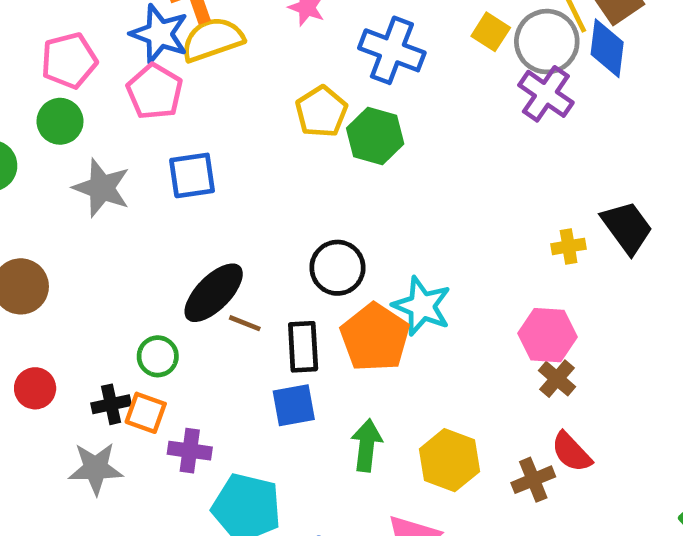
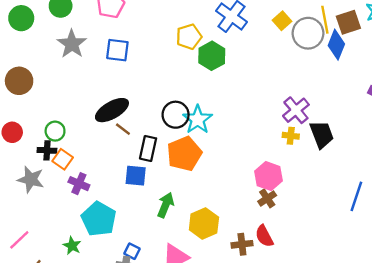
purple cross: (546, 94) -> (296, 110), moved
cyan star: (422, 306) -> (198, 120), moved
green circle: (158, 356) -> (55, 131), moved

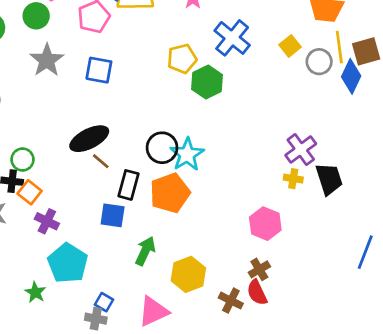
gray circle: (308, 33) -> (319, 62), size x0.7
brown cross: (267, 198) -> (259, 269), moved
brown cross: (242, 244) -> (231, 301), turned 30

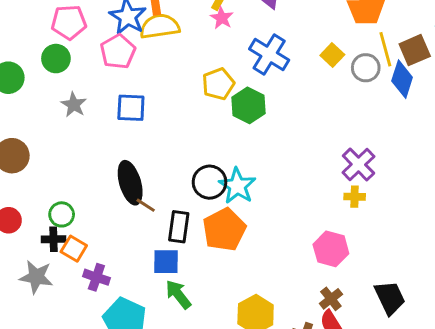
gray star: (47, 60) -> (74, 105), size x0.7
black ellipse: (89, 139) -> (130, 183), turned -72
black trapezoid: (329, 179) -> (390, 298), moved
green arrow: (145, 251) -> (178, 294), moved, turned -56

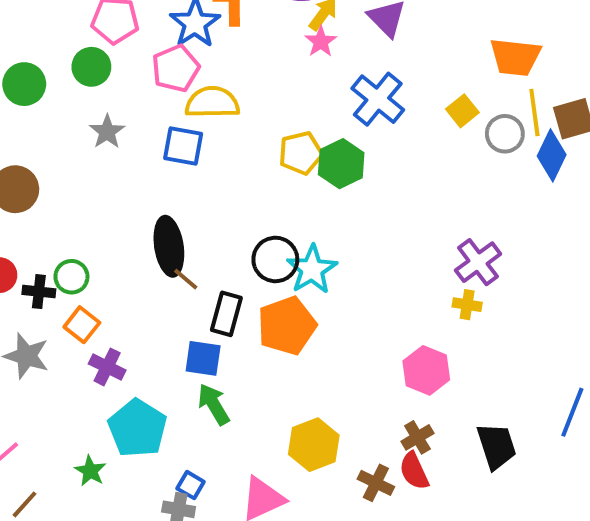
yellow semicircle: (160, 26) -> (212, 102), moved
yellow pentagon: (218, 84) -> (301, 153), moved
black cross: (54, 239) -> (39, 292), moved

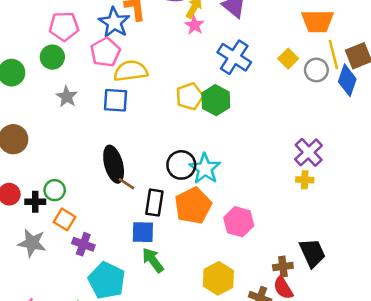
pink hexagon: (426, 370) -> (239, 222), moved
brown cross: (417, 437) -> (283, 267), turned 30
black trapezoid: (496, 446) -> (312, 253), moved

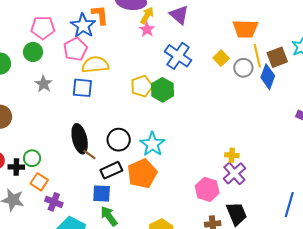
purple cross: (309, 152) -> (234, 173), moved
black circle: (181, 165) -> (119, 140), moved
black rectangle: (154, 203) -> (111, 170), turned 55
pink hexagon: (239, 222) -> (207, 189), moved

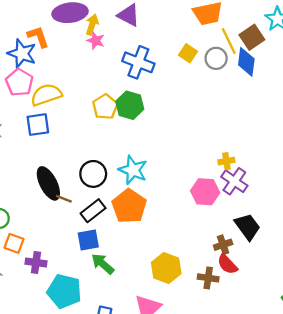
pink hexagon: (207, 189) -> (205, 192), moved

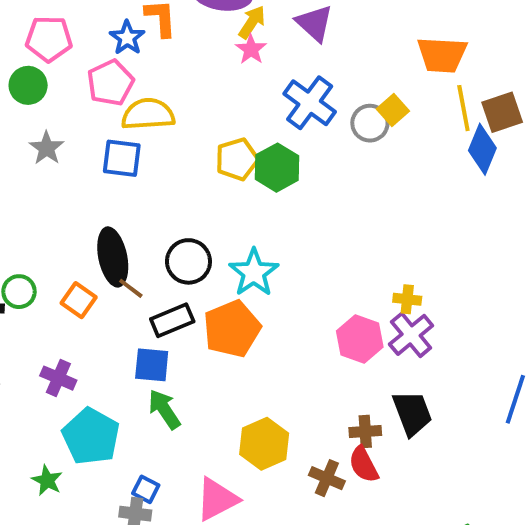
blue star: (22, 54) -> (127, 38), size x0.7
gray circle: (216, 58) -> (370, 123), moved
orange square: (14, 243) -> (79, 300), moved

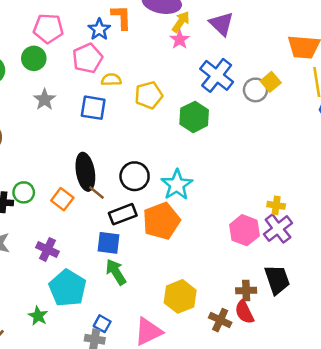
yellow semicircle: (148, 114) -> (111, 80), size x0.6
yellow pentagon: (237, 159) -> (149, 95), moved

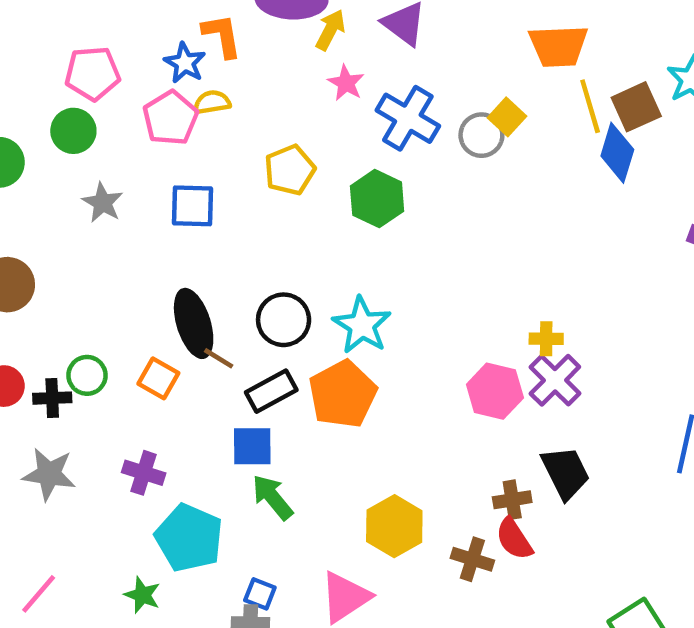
pink star: (180, 40) -> (346, 83), moved
yellow semicircle: (111, 80) -> (212, 102), moved

